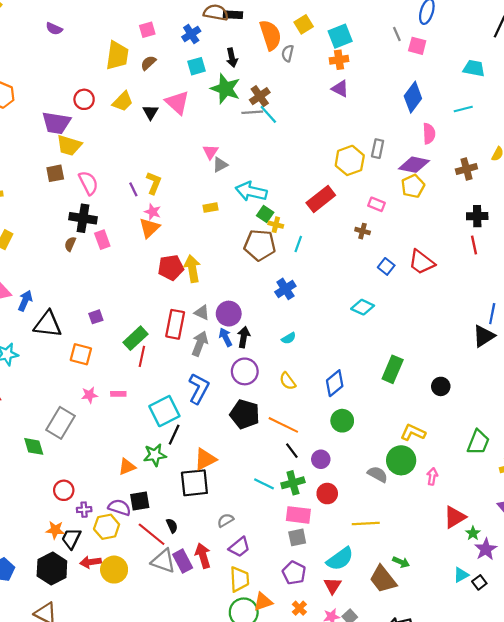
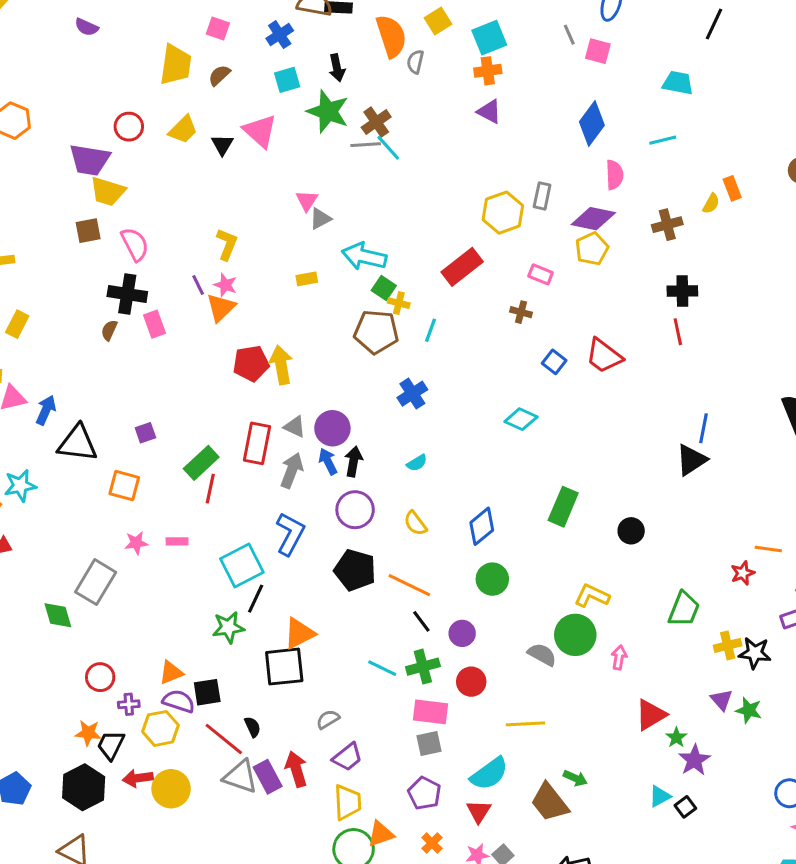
pink square: (147, 30) -> (218, 29), turned 35
purple line: (133, 189) -> (198, 285), moved
orange triangle: (127, 467) -> (171, 673), moved

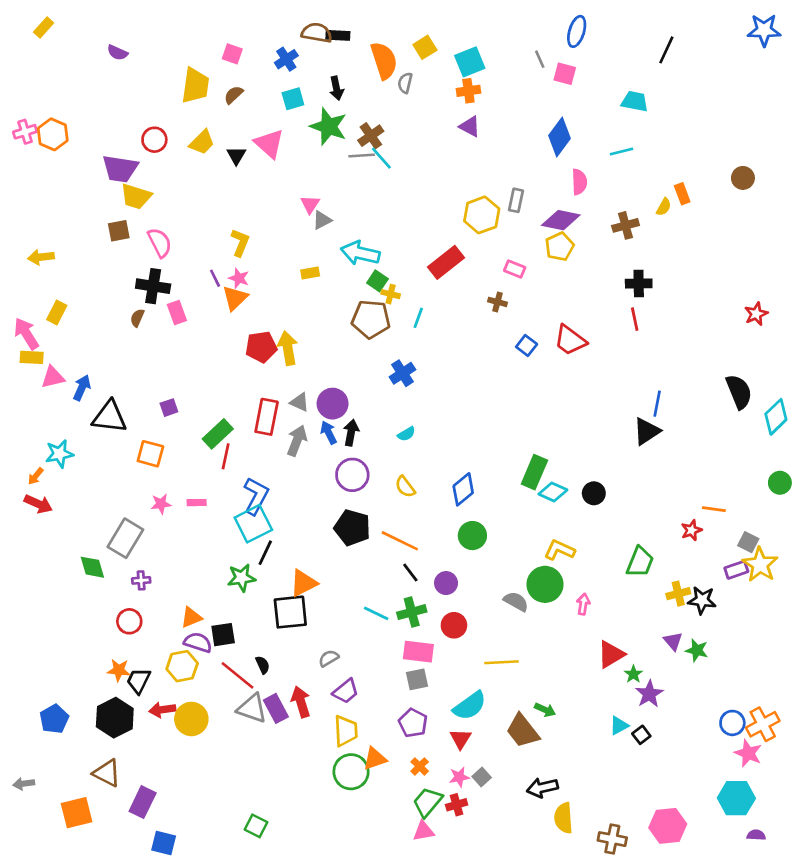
cyan diamond: (521, 419) -> (553, 492), moved
blue L-shape: (290, 534) -> (256, 496), moved
purple cross: (129, 704) -> (141, 580), moved

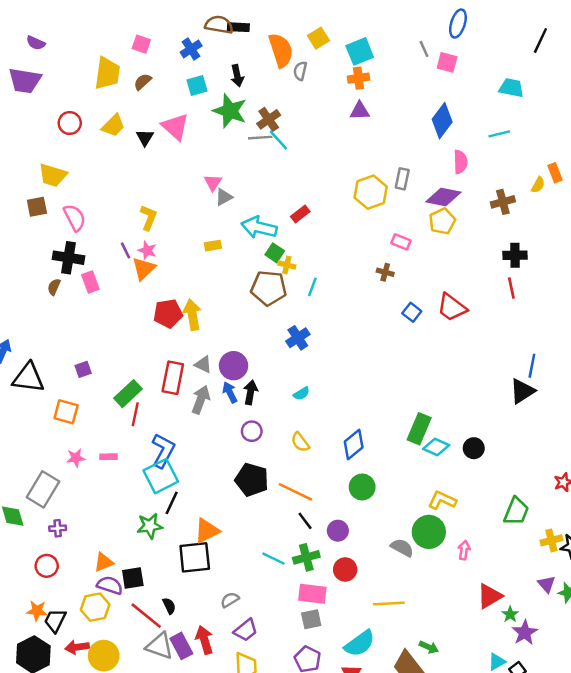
purple triangle: (470, 126) -> (360, 111), turned -30
purple trapezoid: (120, 169) -> (25, 81), moved
red rectangle: (446, 262) -> (300, 214), moved, size x0.6
purple circle: (352, 475) -> (252, 431), size x0.7

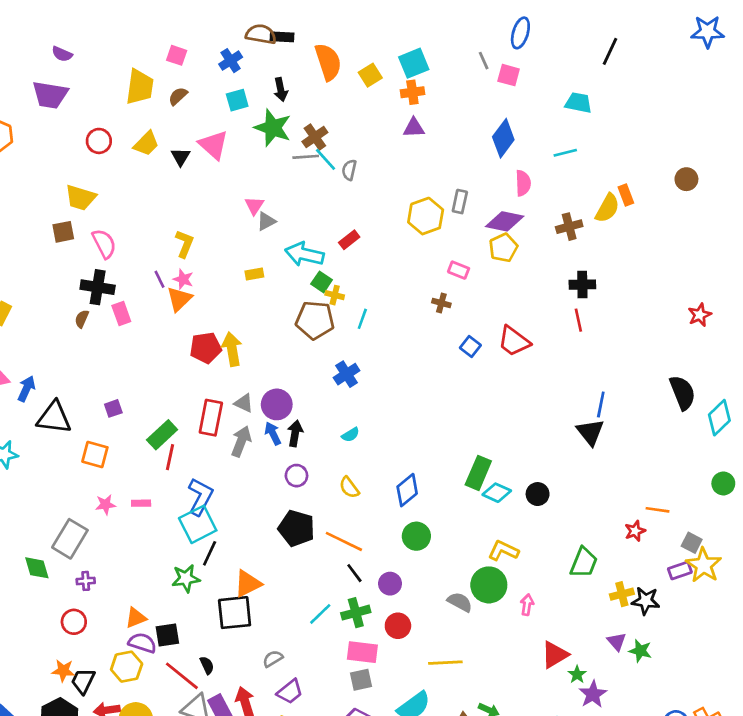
yellow square: (318, 38) -> (370, 75), moved
gray semicircle: (300, 71) -> (349, 170), moved
yellow semicircle: (538, 185) -> (607, 208), size x1.6
black triangle: (522, 391) -> (590, 432), turned -36
cyan line: (274, 559) -> (320, 614), turned -70

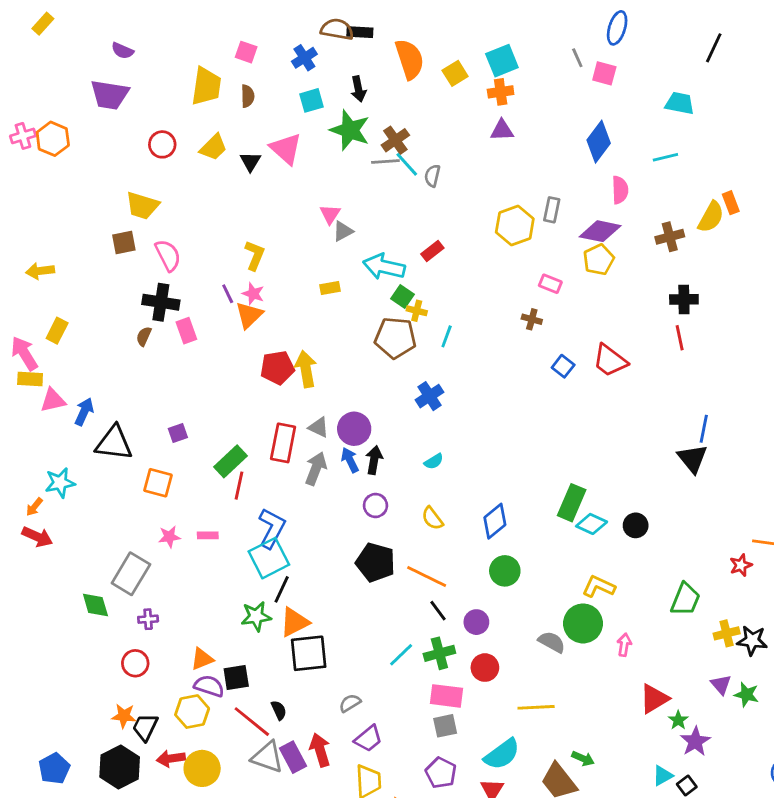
brown semicircle: (178, 96) -> (248, 96), turned 132
orange triangle: (248, 584) -> (294, 622), moved

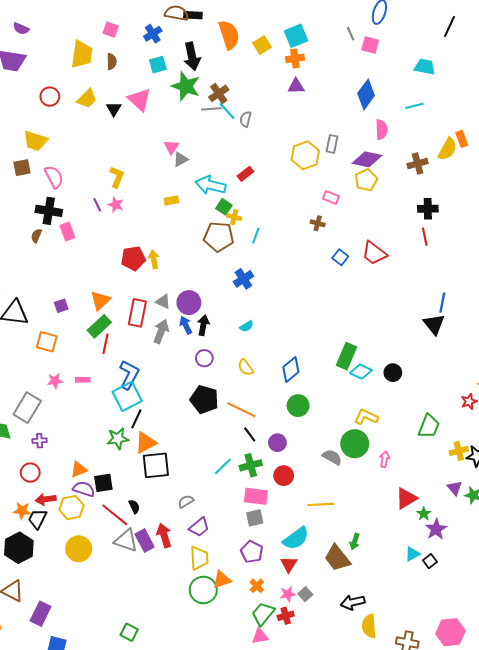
black arrow: (358, 89) -> (192, 56), size x1.5
orange triangle: (249, 315) -> (100, 301), moved
yellow arrow: (306, 369) -> (154, 259), size x0.7
red arrow: (171, 759) -> (46, 499), moved
green arrow: (583, 759) -> (355, 542), turned 84

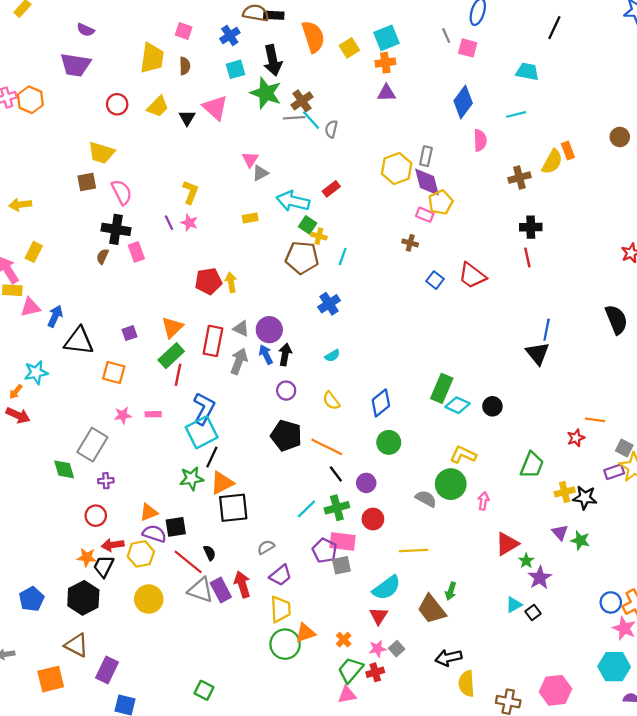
purple diamond: (367, 159) -> (427, 182), moved, turned 64
yellow pentagon: (366, 180) -> (441, 202), moved
purple pentagon: (252, 552) -> (325, 551), moved

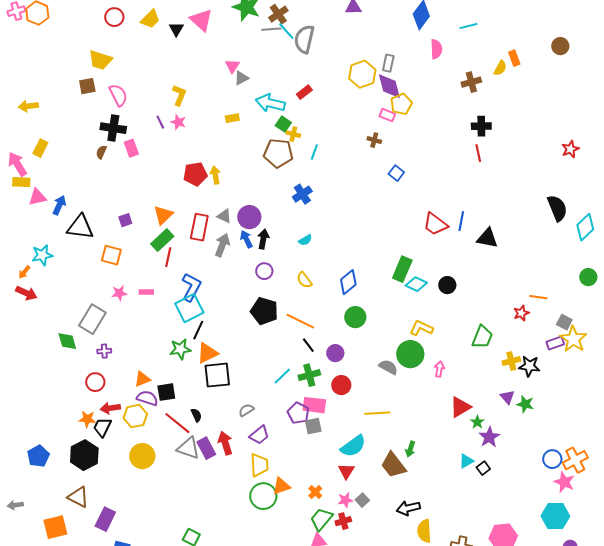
gray semicircle: (331, 129) -> (304, 39), size x1.8
yellow semicircle: (552, 162) -> (500, 68), size x0.7
red trapezoid: (472, 276) -> (435, 224), moved
blue line: (547, 330) -> (461, 221), moved
black triangle: (538, 353) -> (487, 238), turned -40

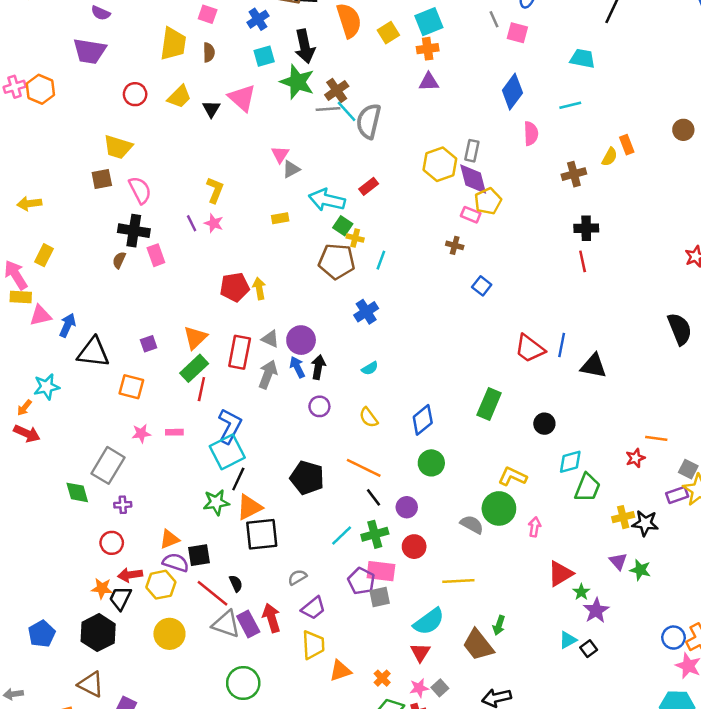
cyan diamond: (416, 284) -> (570, 462), moved, turned -40
black pentagon: (264, 311) -> (307, 478), moved
green circle: (263, 496) -> (243, 683), moved

